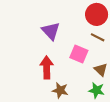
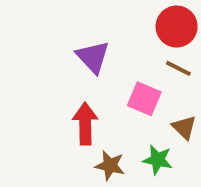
green star: (97, 90) -> (158, 160), moved

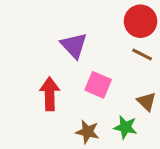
pink square: (144, 99) -> (98, 85), moved
red arrow: (85, 124) -> (50, 94), moved

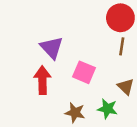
purple triangle: (74, 45) -> (52, 48), moved
brown line: (142, 55) -> (122, 46), turned 72

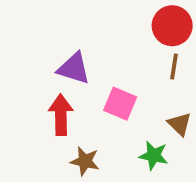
purple triangle: (52, 48) -> (74, 68), turned -30
brown star: (75, 113) -> (85, 161), moved

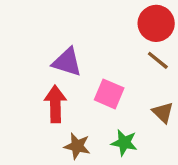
brown line: (174, 67) -> (158, 60), turned -60
green star: (154, 156) -> (124, 143), moved

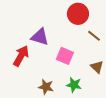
red circle: (156, 23) -> (78, 14), moved
red arrow: (55, 104) -> (21, 56), moved, turned 30

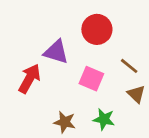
red circle: (78, 14) -> (97, 29), moved
brown line: (94, 36) -> (129, 66), moved

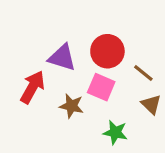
red circle: (97, 29) -> (107, 51), moved
brown star: (65, 122) -> (72, 106), moved

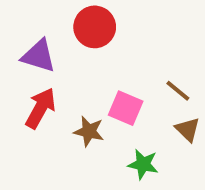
red circle: (107, 51) -> (95, 27), moved
purple triangle: (62, 57) -> (39, 56), moved

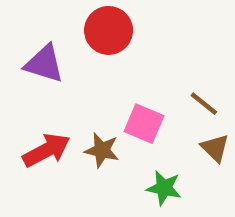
red arrow: (41, 108) -> (46, 150), moved, turned 33

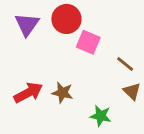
purple triangle: (44, 64) -> (27, 24), moved, turned 48
pink square: (144, 124) -> (88, 42), moved

